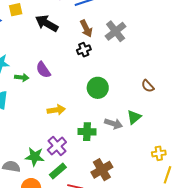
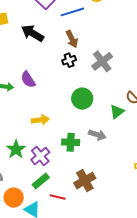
gray cross: (116, 31) -> (102, 61), moved
green triangle: (134, 117) -> (117, 112), moved
green star: (35, 157) -> (16, 149), moved, turned 30

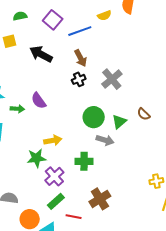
green triangle: (117, 112) -> (119, 122), moved
gray arrow: (97, 135) -> (105, 140), moved
green star: (16, 149) -> (36, 158), moved, turned 30

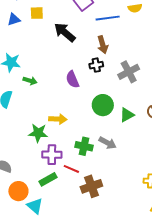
purple semicircle: (39, 101) -> (72, 79), moved
gray arrow: (105, 140) -> (108, 143), moved
purple cross: (54, 176) -> (52, 155), turned 30
red line: (74, 217) -> (71, 169), moved

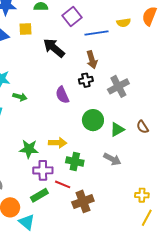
yellow arrow: (58, 119) -> (58, 143), moved
gray arrow: (108, 143) -> (112, 159), moved

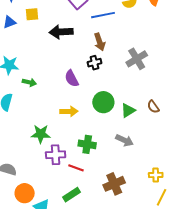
black arrow: (54, 48) -> (61, 32), turned -40
gray cross: (118, 86) -> (137, 59), moved
yellow arrow: (58, 143) -> (69, 111), moved
green rectangle: (39, 195) -> (72, 195), moved
brown cross: (83, 201) -> (114, 184), moved

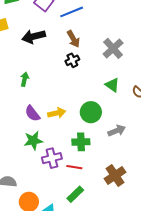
purple semicircle: (72, 78) -> (32, 113), moved
green arrow: (29, 82) -> (25, 79), moved, turned -80
green circle: (103, 102) -> (91, 112), moved
green triangle: (128, 110) -> (112, 85), moved, turned -42
gray arrow: (124, 140) -> (117, 131), turned -36

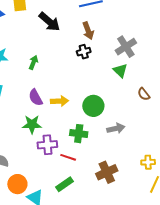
black arrow: (34, 37) -> (49, 22), turned -135
green triangle: (112, 85) -> (120, 71), moved

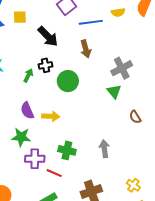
black cross: (84, 52) -> (46, 65), moved
green circle: (93, 106) -> (68, 81), moved
gray arrow: (116, 128) -> (104, 149), turned -90
yellow cross: (148, 162) -> (133, 185), turned 32

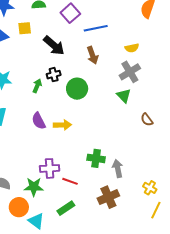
yellow semicircle: (118, 12) -> (132, 48), moved
green star: (21, 137) -> (34, 187), moved
gray arrow: (104, 149) -> (118, 168), moved
green cross: (67, 150) -> (96, 158), moved

